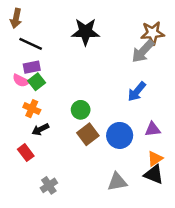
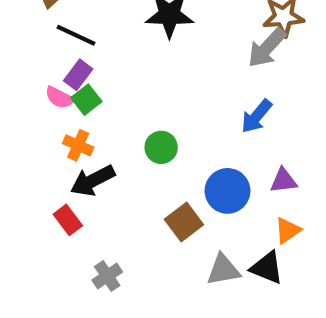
purple rectangle: (32, 67) -> (78, 75), turned -42
black arrow: (40, 129) -> (93, 181), size x1.5
brown square: (88, 134) -> (184, 222), moved
black triangle: (154, 174) -> (267, 268), moved

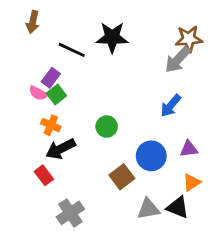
black line: (76, 35) -> (72, 50), moved
gray cross: (107, 276) -> (70, 213), size x1.4

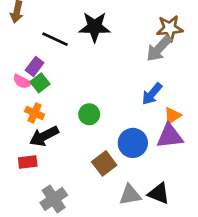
purple triangle: (189, 149) -> (170, 136), size x1.5
red rectangle: (44, 175) -> (28, 162), turned -60
orange triangle: (192, 182) -> (172, 116), moved

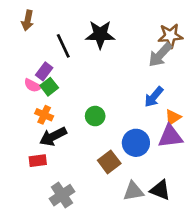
black line: (55, 39) -> (63, 46), turned 40

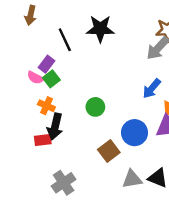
black arrow: (53, 136) -> (55, 127), turned -50
red rectangle: (38, 161) -> (43, 140), moved

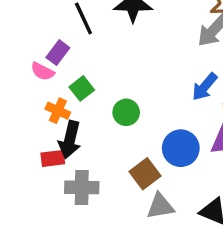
green square: (51, 79) -> (82, 88), moved
gray triangle: (132, 179) -> (160, 206), moved
gray cross: (64, 183) -> (82, 187), moved, turned 35

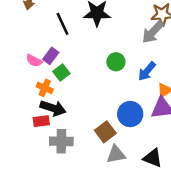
purple rectangle: (58, 53) -> (51, 56), moved
green circle: (126, 112) -> (116, 62), moved
black arrow: (70, 140) -> (53, 108), turned -85

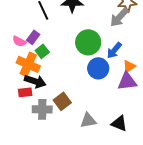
green circle: (116, 62) -> (88, 42), size x1.6
orange cross: (45, 88) -> (28, 64), size x1.6
blue circle: (130, 114) -> (98, 68), moved
brown square: (105, 132) -> (62, 101), moved

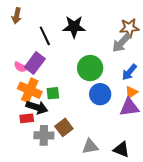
purple rectangle: (33, 37) -> (35, 63), size x1.5
blue arrow: (114, 50) -> (129, 72), moved
green square: (42, 51) -> (53, 93), moved, turned 32

